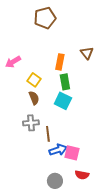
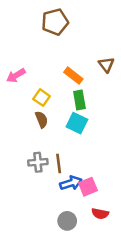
orange rectangle: (60, 62) -> (73, 76), turned -63
gray cross: (31, 123) -> (38, 162), moved
pink square: (72, 153) -> (88, 187), turned -35

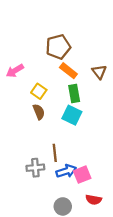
brown pentagon: (55, 22) -> (58, 47), moved
brown triangle: (106, 65) -> (99, 72), moved
gray cross: (38, 162) -> (35, 168), moved

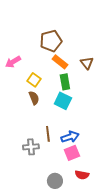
blue arrow: (66, 171) -> (70, 137), moved

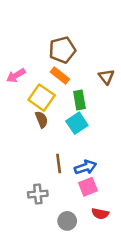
orange rectangle: (60, 62) -> (60, 76), moved
yellow square: (34, 80) -> (42, 98), size x1.5
cyan square: (63, 101) -> (77, 123), turned 30
gray cross: (31, 147) -> (38, 194), moved

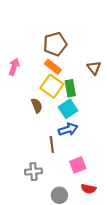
pink arrow: (16, 76) -> (14, 67), turned 140
yellow square: (42, 98) -> (52, 86), moved
blue arrow: (86, 167) -> (68, 129), moved

